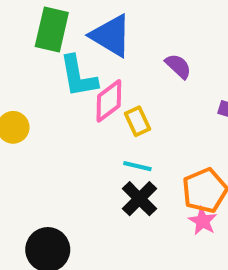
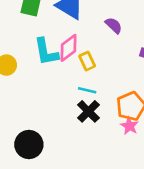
cyan L-shape: (78, 76) -> (46, 52), moved

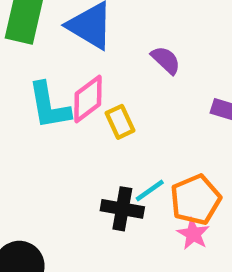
cyan line: (87, 90) -> (150, 190), moved, turned -48
black cross: (88, 111) -> (122, 209), turned -35

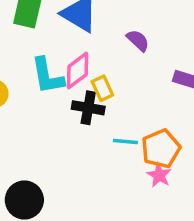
cyan line: (150, 190) -> (125, 141), turned 40
black cross: (122, 209) -> (88, 108), moved

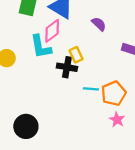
pink diamond: (78, 71) -> (52, 31), moved
pink star: (159, 175) -> (117, 120), moved

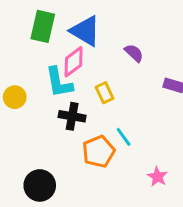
black cross: (67, 67) -> (72, 116), moved
cyan line: (91, 89) -> (124, 137), turned 49
orange pentagon: (114, 93) -> (99, 152), moved

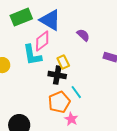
green rectangle: (43, 26) -> (21, 17), turned 55
black cross: (72, 116) -> (57, 75), moved
pink star: (157, 177) -> (71, 119), moved

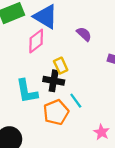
cyan L-shape: (32, 55) -> (27, 91), moved
pink star: (71, 119) -> (102, 132), moved

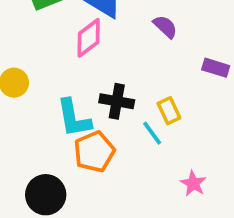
yellow rectangle: (61, 66) -> (169, 111), moved
orange pentagon: (56, 112) -> (94, 152), moved

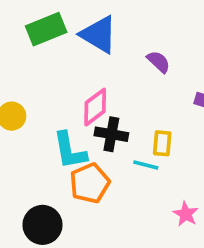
pink diamond: (89, 38) -> (95, 107), moved
yellow rectangle: (169, 111) -> (162, 143), turned 30
cyan line: (152, 133) -> (146, 165), turned -40

